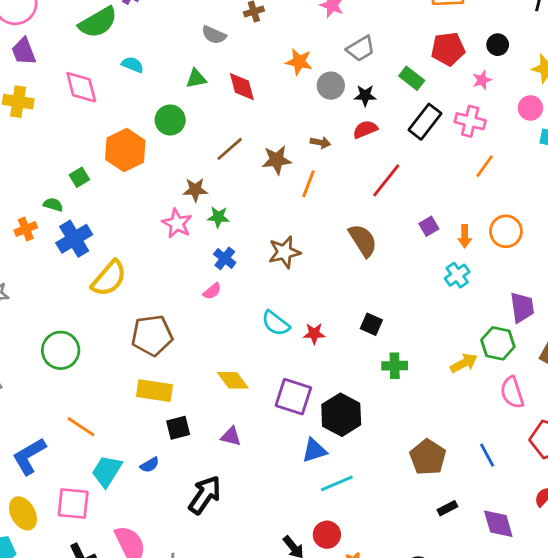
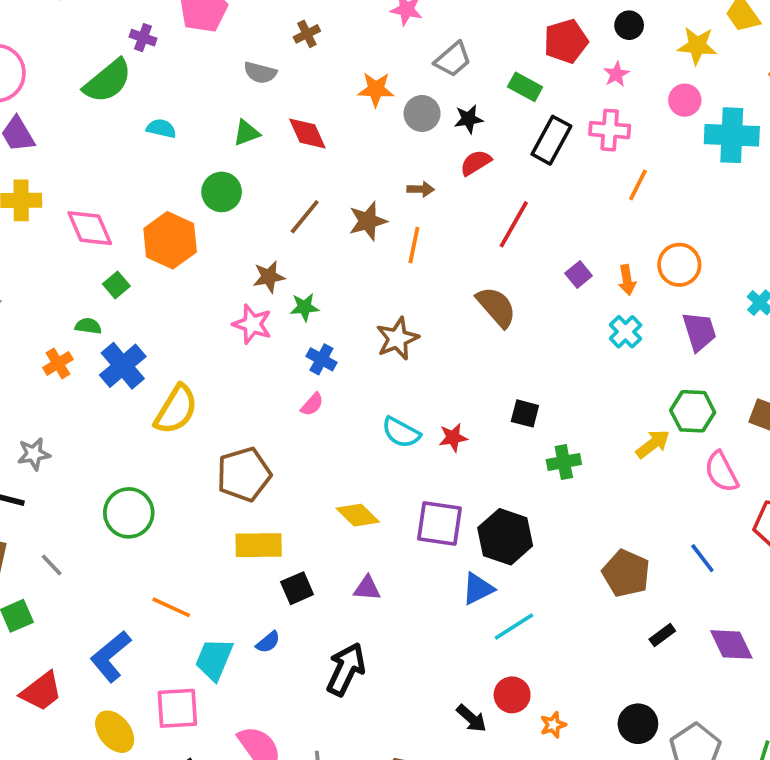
pink diamond: (81, 87) -> (90, 228), moved
purple trapezoid: (522, 307) -> (699, 331), moved

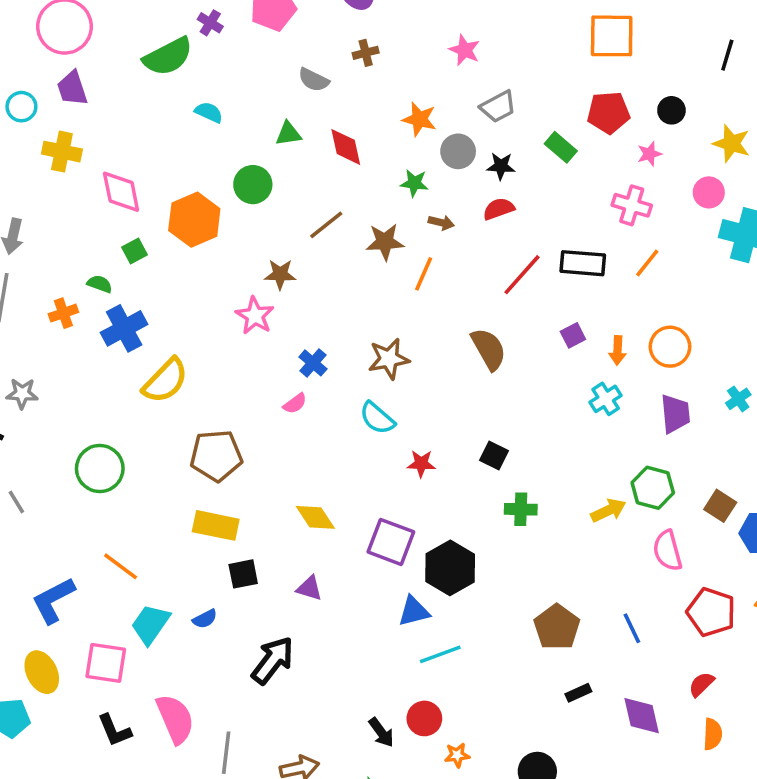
black rectangle: (551, 140) -> (583, 263), moved, turned 54
green star: (304, 307) -> (414, 183), moved
cyan semicircle: (401, 432) -> (377, 418), moved

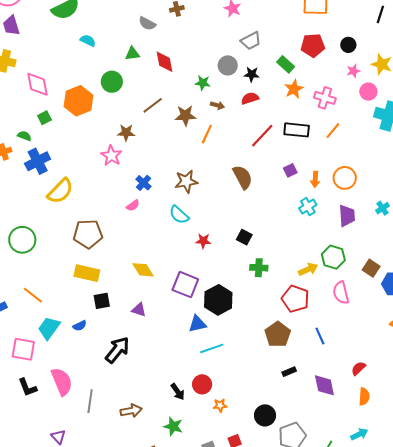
orange star: (419, 119) -> (294, 89), moved, turned 30
pink star: (649, 154) -> (353, 71), moved
red pentagon: (711, 612) -> (295, 299), moved

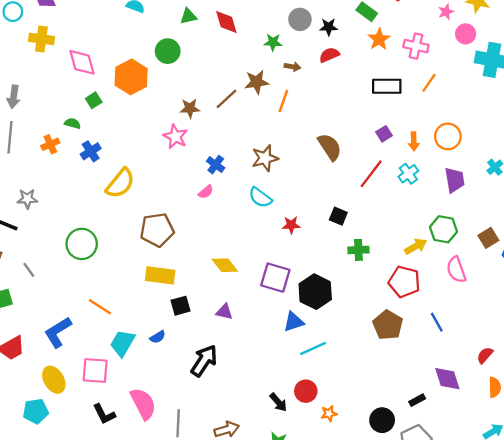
brown line: (153, 105) -> (227, 99), moved
red line: (262, 136) -> (371, 174), moved
blue cross: (38, 161) -> (91, 151), size x0.7
brown square: (371, 268) -> (488, 238), turned 30
black rectangle: (289, 372) -> (417, 400), moved

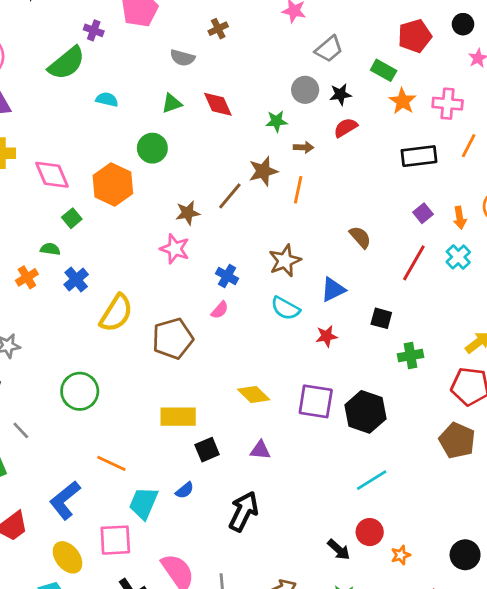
brown semicircle: (330, 147) -> (360, 237), size x0.7
brown pentagon: (157, 230) -> (173, 339), moved
blue triangle: (294, 322) -> (333, 290), moved

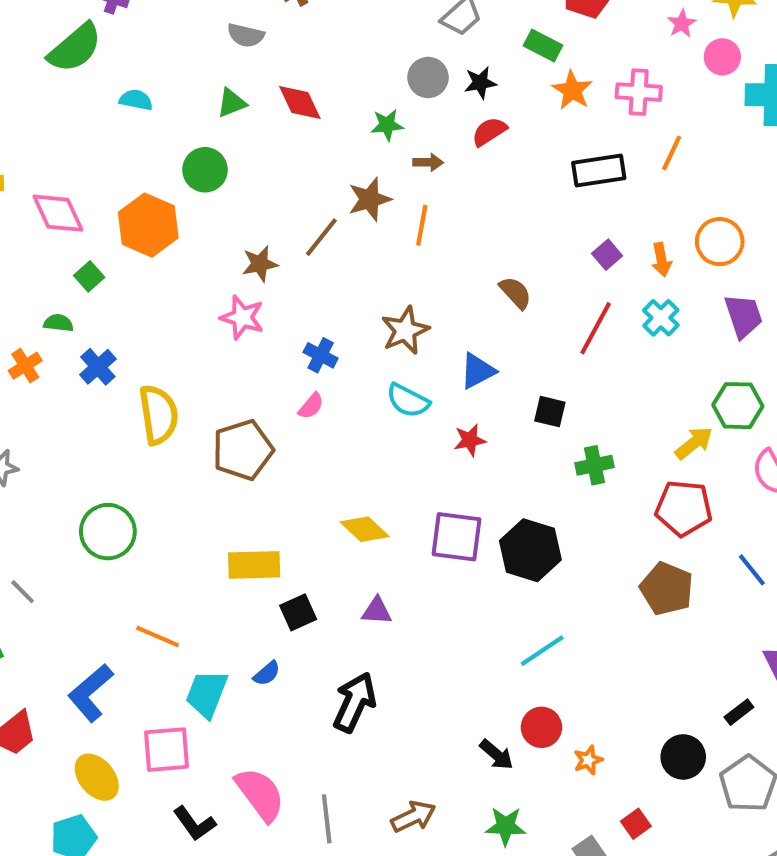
yellow semicircle: (116, 313) -> (159, 415), turned -39

